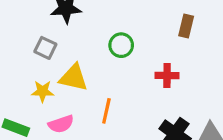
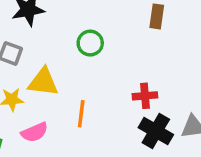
red cross: (167, 75) -> (145, 96), moved

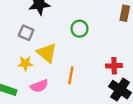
yellow triangle: (43, 82) -> (47, 53), turned 30

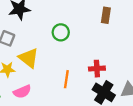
orange line: (71, 75) -> (66, 79), moved

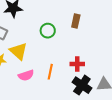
brown rectangle: (106, 15) -> (76, 21), moved
pink semicircle: (22, 92) -> (26, 75), moved

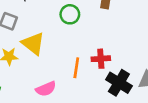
red cross: (77, 64) -> (101, 59), moved
pink semicircle: (26, 75) -> (46, 89), moved

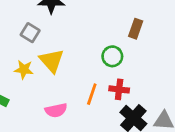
green circle: (70, 14) -> (112, 56), moved

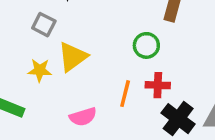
yellow triangle: (52, 61) -> (73, 57), turned 40

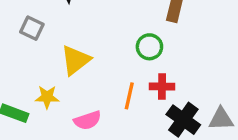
gray square: (44, 25) -> (32, 28), moved
yellow star: (40, 70) -> (47, 97), moved

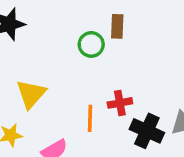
green circle: (149, 47) -> (91, 44), moved

